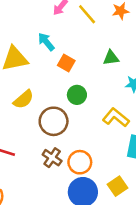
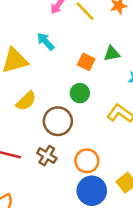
orange square: (66, 63) -> (86, 62), moved
brown cross: (52, 158) -> (47, 156), moved

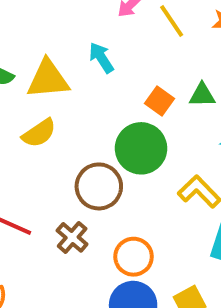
green circle: (80, 93) -> (141, 148), size x1.6
yellow semicircle: (26, 101) -> (39, 133), moved

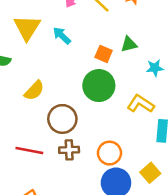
yellow triangle: (48, 79) -> (27, 28), moved, turned -40
brown circle: (99, 186) -> (62, 119), moved
brown cross: (72, 237) -> (69, 150), turned -30

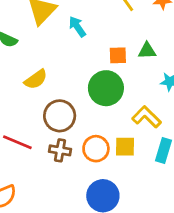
orange square: (104, 54) -> (118, 55), turned -36
orange circle: (109, 153) -> (96, 149), moved
yellow square: (150, 173) -> (125, 147), moved, turned 30

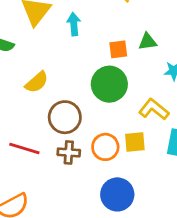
cyan arrow: (77, 27) -> (74, 24), turned 35

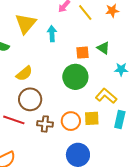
green triangle: (148, 42) -> (103, 48), turned 40
brown circle: (65, 117) -> (30, 99), moved

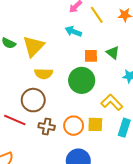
yellow triangle: (26, 23) -> (33, 46), moved
cyan arrow: (52, 34) -> (73, 31), moved, turned -70
yellow semicircle: (24, 74) -> (44, 74), moved, turned 36

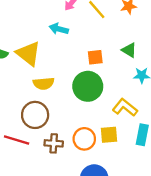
cyan arrow: (73, 31) -> (59, 29), moved
yellow triangle: (33, 46) -> (28, 54), turned -30
green triangle: (113, 53) -> (129, 50), moved

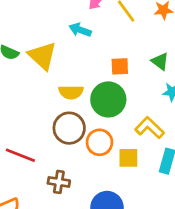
yellow semicircle: (44, 83) -> (71, 92), moved
brown circle: (35, 115) -> (69, 128), moved
orange circle: (84, 139) -> (99, 142), moved
brown cross: (54, 143) -> (59, 182), moved

